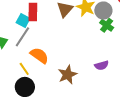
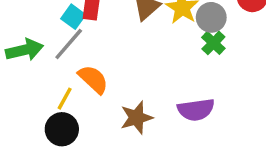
purple semicircle: (102, 65) -> (196, 110), size x1.5
yellow line: (24, 69) -> (65, 99), turned 56

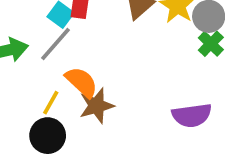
brown star: (137, 118) -> (97, 106), moved

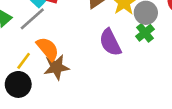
purple semicircle: (192, 115) -> (110, 42), moved, turned 64

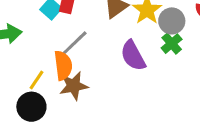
gray line: (32, 19) -> (74, 44), moved
orange semicircle: (48, 49) -> (63, 65), turned 35

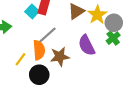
brown star: (74, 86) -> (60, 57), moved
black circle: (31, 107) -> (39, 75), moved

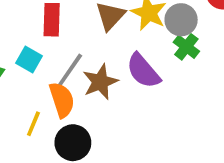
cyan square: (32, 11) -> (29, 60), moved
brown star: (60, 57) -> (100, 82), moved

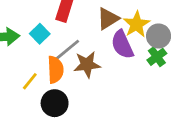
purple semicircle: (143, 71) -> (122, 45), moved

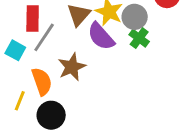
gray line: (67, 50) -> (44, 37), moved

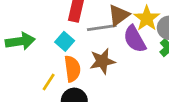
gray line: (44, 37) -> (102, 28), moved, turned 36
cyan square: (15, 50) -> (65, 41), moved

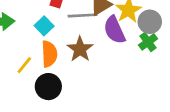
brown star: (102, 61) -> (80, 49), turned -30

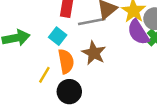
purple semicircle: (114, 30) -> (138, 32), moved

